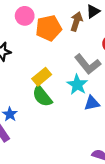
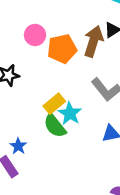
brown arrow: (76, 21) -> (93, 41), size x1.4
cyan star: (77, 85) -> (70, 113), moved

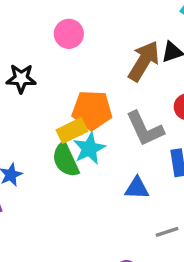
orange pentagon: (62, 49) -> (92, 110), moved

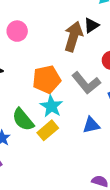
yellow rectangle: (72, 131) -> (48, 130), moved
green semicircle: (66, 160) -> (23, 120), moved

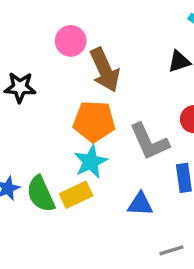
brown arrow: (73, 37) -> (105, 70), moved, turned 124
green semicircle: (23, 120) -> (41, 194), moved

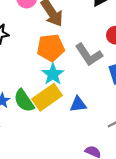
yellow rectangle: (76, 195) -> (47, 97), size x1.4
blue triangle: (140, 204) -> (78, 104), moved

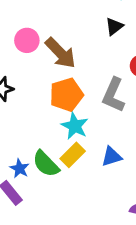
gray L-shape: (89, 55) -> (113, 95), turned 68
yellow rectangle: (47, 97) -> (73, 155), size x0.7

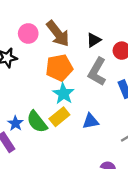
black triangle: (114, 26) -> (94, 40), moved
pink circle: (27, 40) -> (28, 33), moved

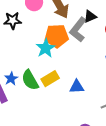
gray L-shape: (97, 72) -> (78, 30), moved
cyan star: (63, 94) -> (46, 48), moved

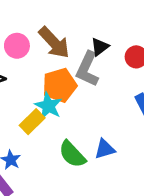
yellow rectangle: (50, 79) -> (32, 122), moved
green semicircle: (30, 80) -> (72, 154), moved

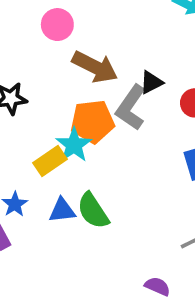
brown arrow: (54, 43) -> (95, 67), turned -30
pink circle: (17, 46) -> (57, 25), moved
blue triangle: (105, 149) -> (62, 210), moved

